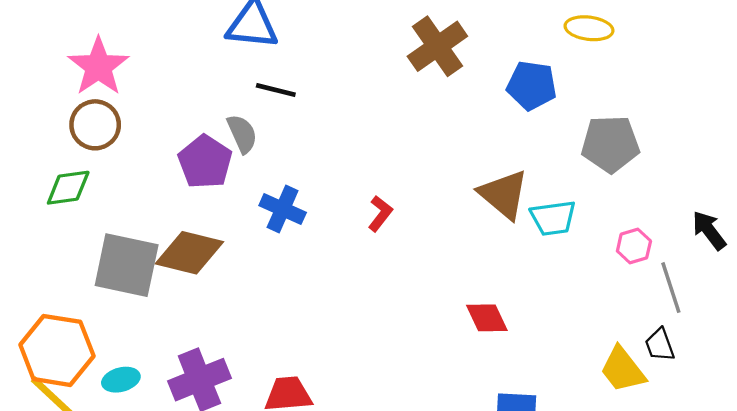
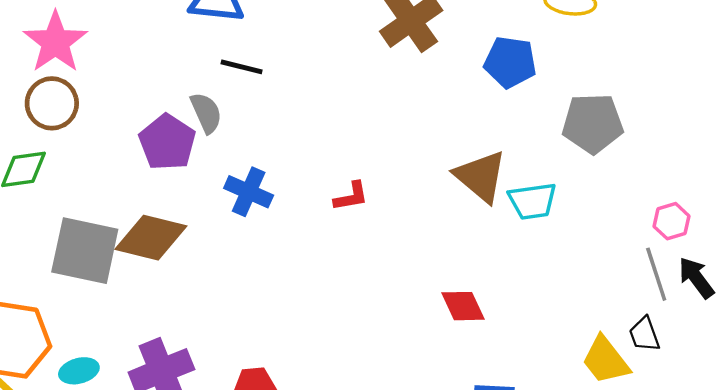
red L-shape: (380, 213) -> (351, 196), turned 42
black arrow: (709, 230) -> (696, 278), moved
pink hexagon: (634, 246) -> (672, 221), moved

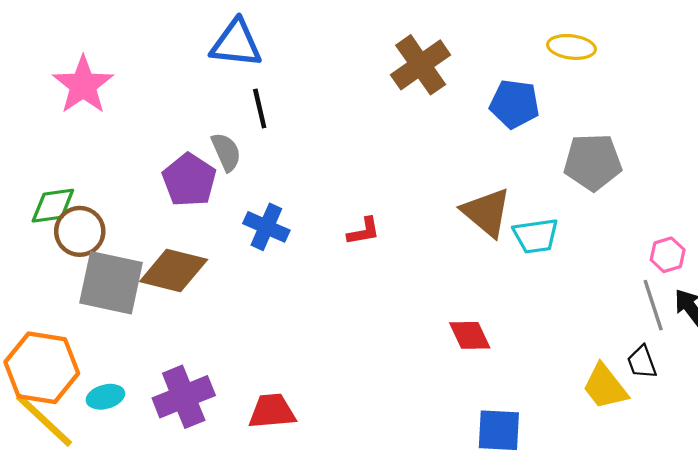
black line: (242, 67) -> (260, 108), turned 63
brown circle: (52, 103) -> (80, 231), moved

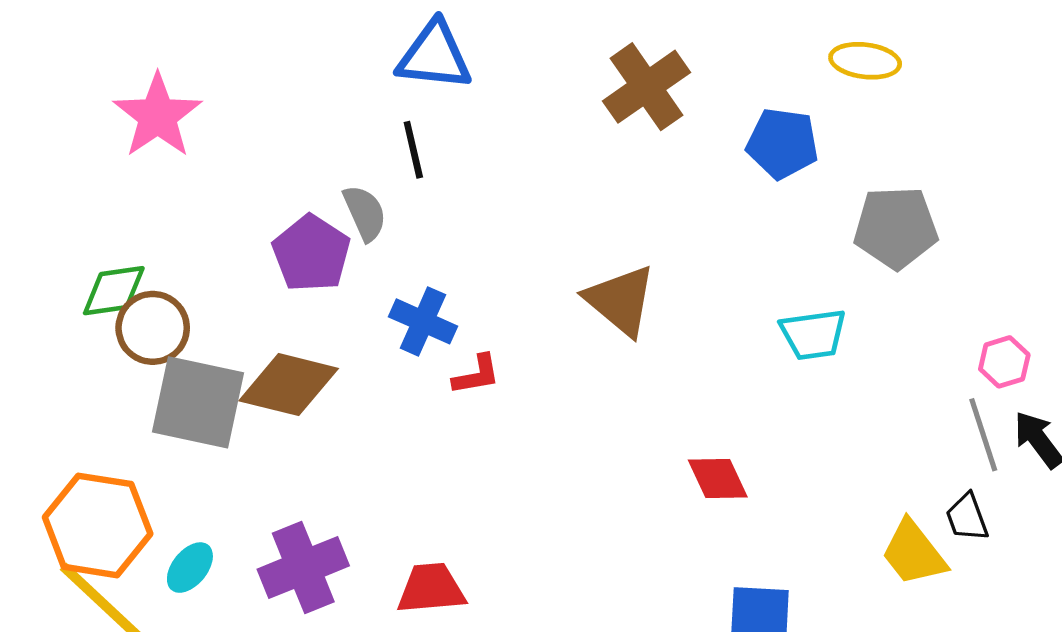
blue triangle: (236, 44) -> (434, 56), moved
brown triangle: (487, 212) -> (621, 300), moved
red L-shape: (364, 231) -> (476, 375), moved
cyan ellipse: (105, 397) -> (190, 568), turned -36

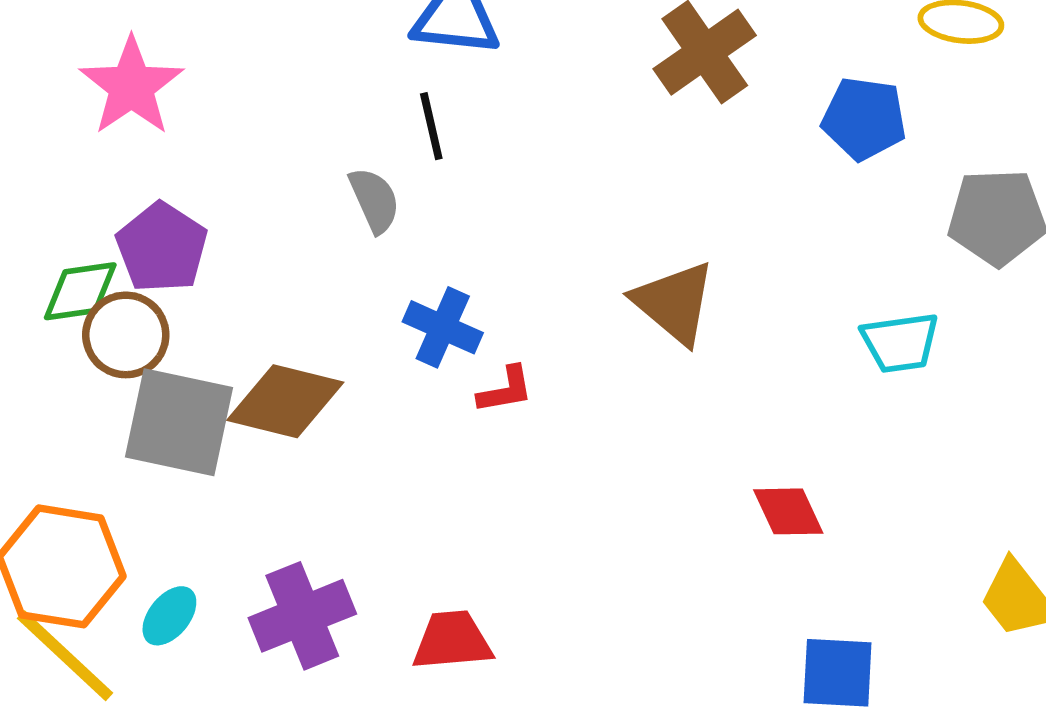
purple pentagon: (311, 253) -> (162, 248), moved

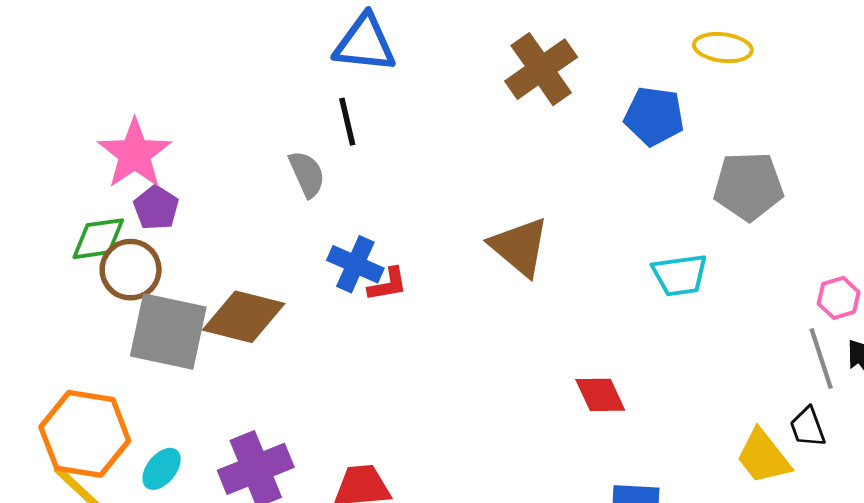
pink star: (131, 86) -> (135, 154), moved
purple pentagon: (162, 248) -> (156, 208), size x0.7
red L-shape: (505, 390) -> (388, 284), moved

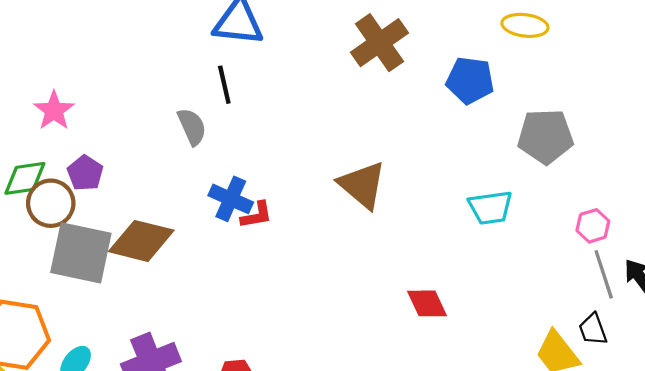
pink star: (135, 154) -> (54, 111), size x0.7
purple pentagon: (156, 208) -> (85, 173), moved
pink hexagon: (839, 298) -> (593, 226), moved

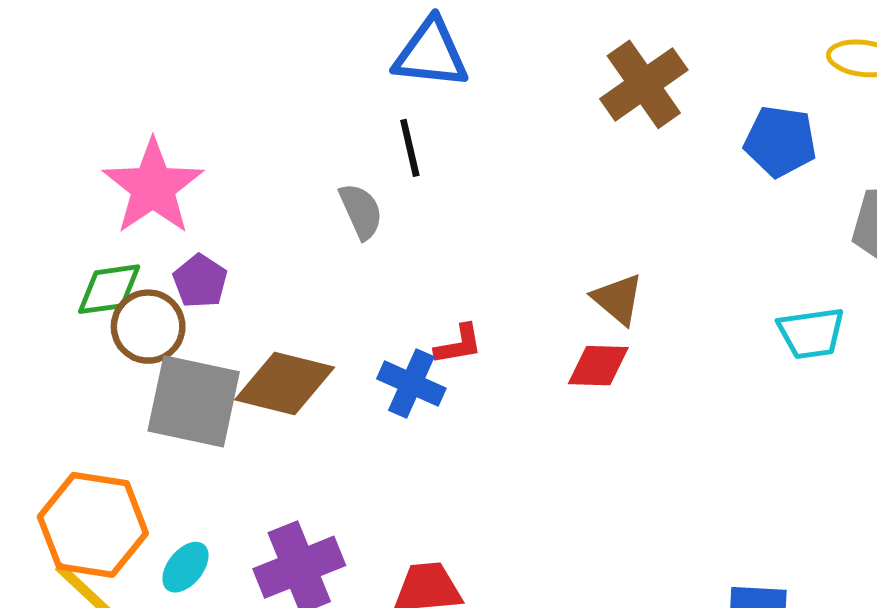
pink star: (54, 111) -> (153, 187), size x1.6
brown triangle: (362, 185) -> (618, 299), size x0.7
blue cross: (231, 199) -> (411, 383), moved
red diamond: (427, 303) -> (598, 366), moved, turned -63

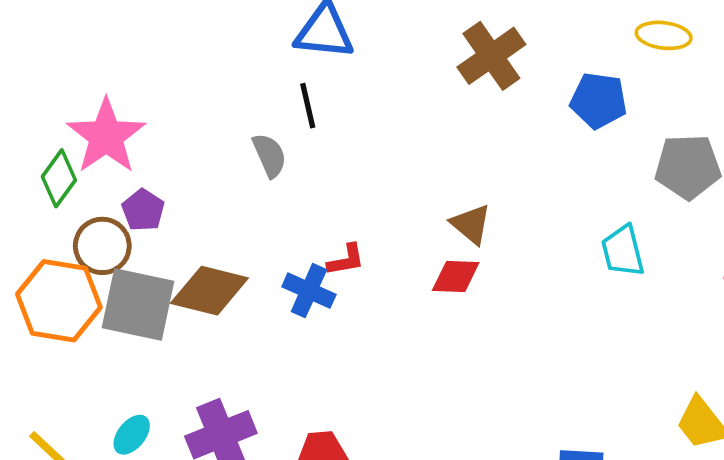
green diamond: (109, 289) -> (59, 178), moved, turned -46
cyan trapezoid: (811, 333) -> (623, 251), turned 84
orange hexagon: (93, 525) -> (59, 301), moved

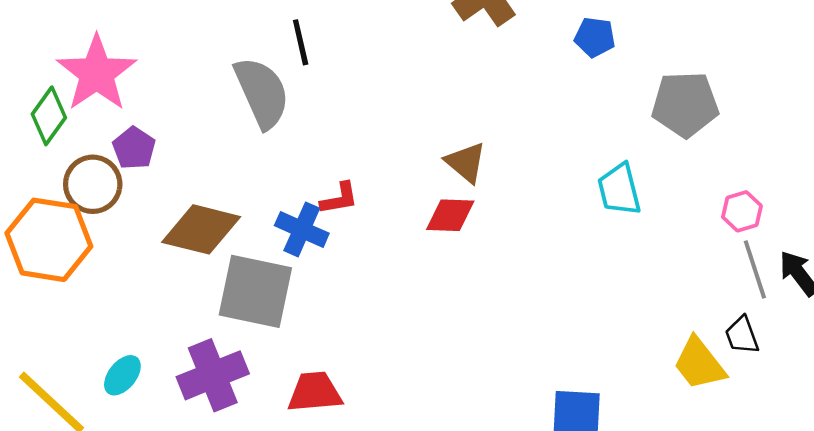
blue pentagon: (599, 100) -> (595, 37), size x0.7
gray semicircle: (269, 155) -> (262, 93), size x1.6
gray square: (138, 305) -> (255, 291), moved

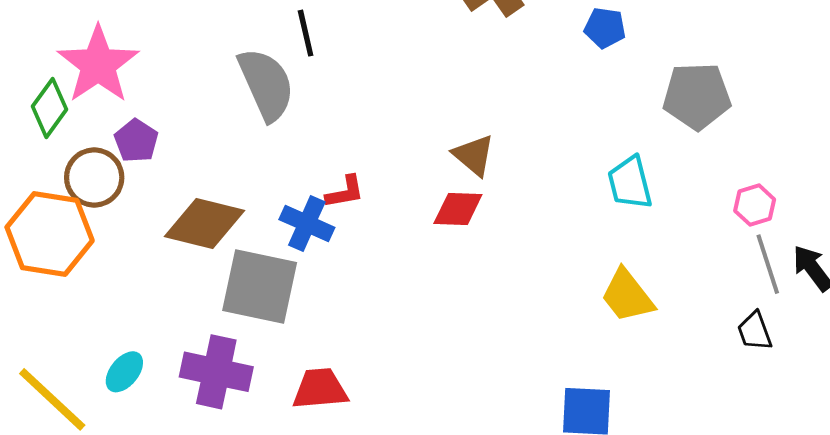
yellow trapezoid: (699, 364) -> (627, 296), moved
purple cross: (213, 375) -> (216, 372), turned 34

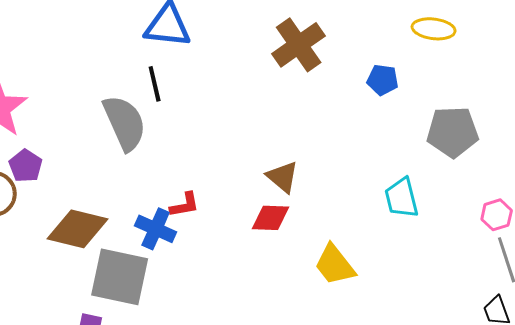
yellow trapezoid: (627, 296) -> (335, 265), moved

